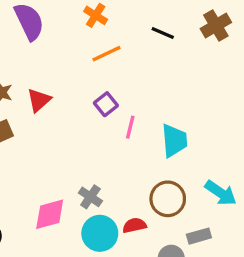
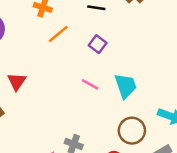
purple square: (106, 104) -> (98, 44), moved
pink line: (130, 127) -> (90, 84), turned -60

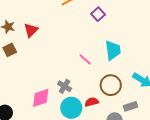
pink line: (90, 84) -> (85, 60), moved

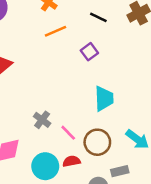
pink line: (85, 60) -> (68, 133), moved
gray cross: (65, 86) -> (42, 120), moved

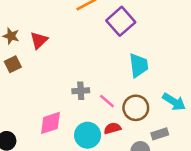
purple square: (89, 52) -> (121, 21), size x1.6
gray cross: (42, 120) -> (81, 91), turned -35

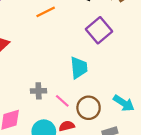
purple square: (121, 21) -> (99, 30), moved
cyan trapezoid: (139, 65) -> (79, 68), moved

